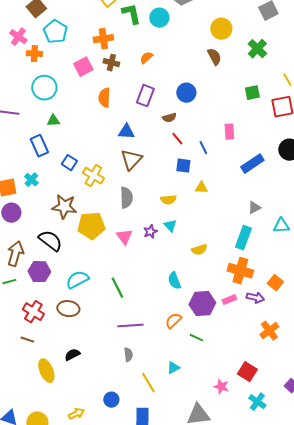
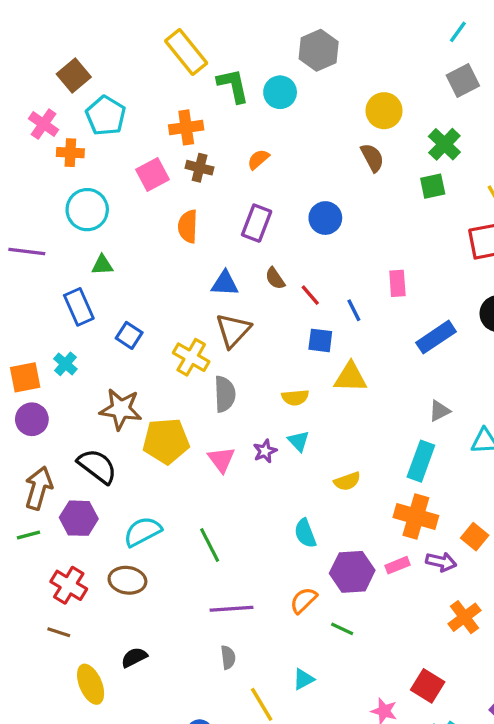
green square: (252, 93) -> (433, 186), moved
brown semicircle: (169, 118) -> (275, 278), moved, turned 72
yellow cross: (93, 176) -> (191, 357), moved
yellow triangle: (201, 188) -> (350, 377), size x1.5

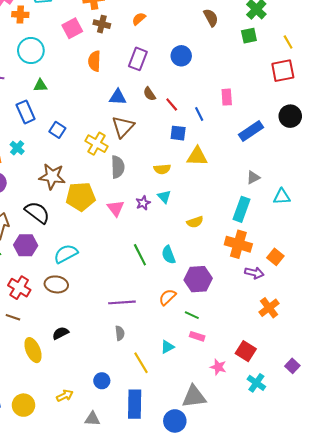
green line: (210, 545) -> (140, 255), moved
pink rectangle: (397, 565) -> (197, 336), moved, turned 40

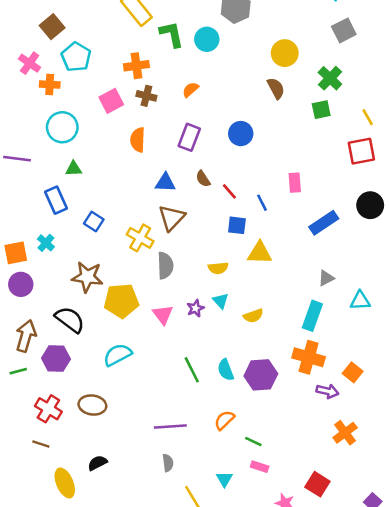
yellow semicircle: (195, 222) -> (253, 316), moved
cyan semicircle: (66, 254) -> (118, 355), moved
purple hexagon: (198, 279) -> (261, 375), moved
cyan triangle: (167, 347) -> (224, 479), turned -32

